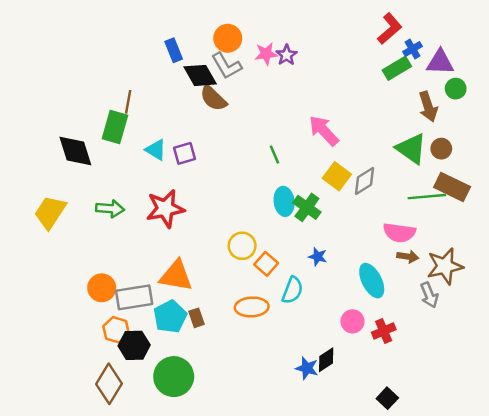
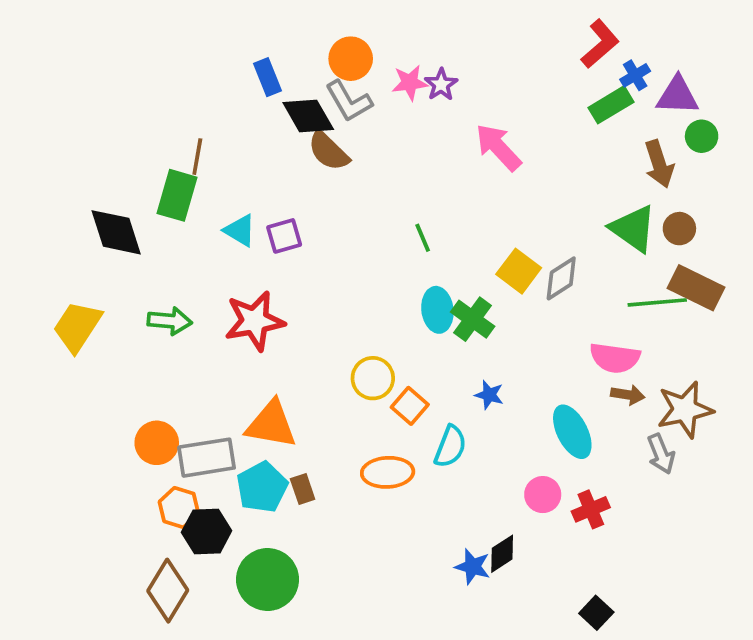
pink arrow: (324, 131) -> (498, 147), moved

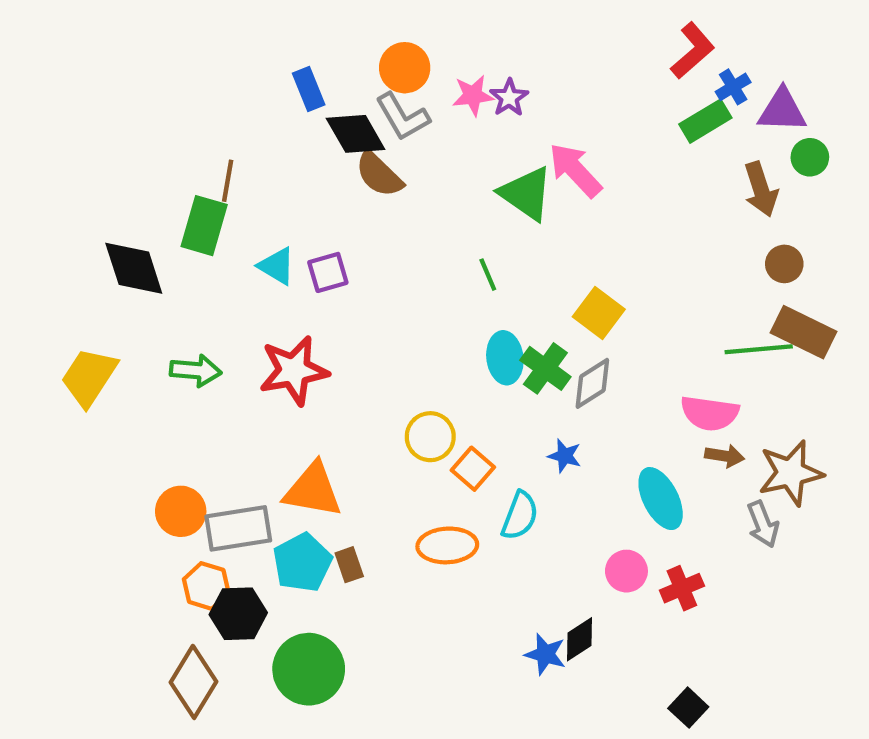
green triangle: (633, 229) -> (526, 194), moved
gray diamond: (561, 278) -> (592, 383), moved

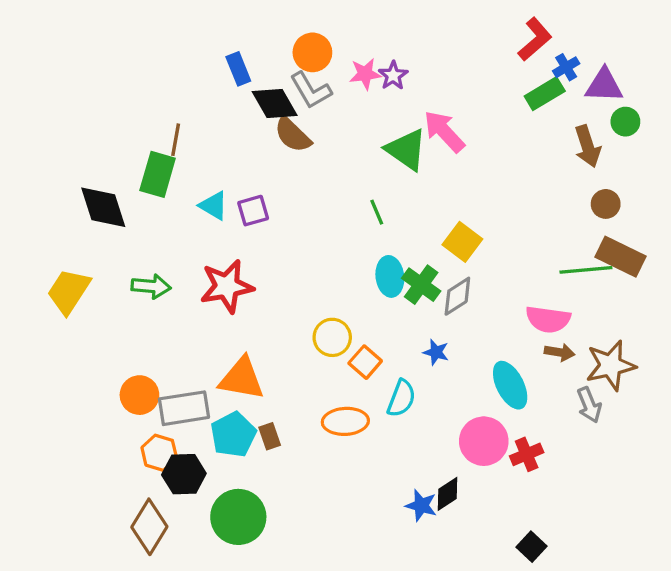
pink circle: (626, 571) -> (484, 441), size x1.5

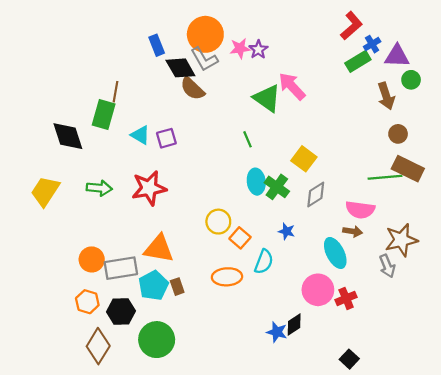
orange circle: (312, 52) -> (205, 34), size x1.4
gray diamond: (457, 296) -> (316, 195), moved
brown arrow: (560, 352) -> (353, 231), moved
orange hexagon: (159, 453) -> (87, 302), moved

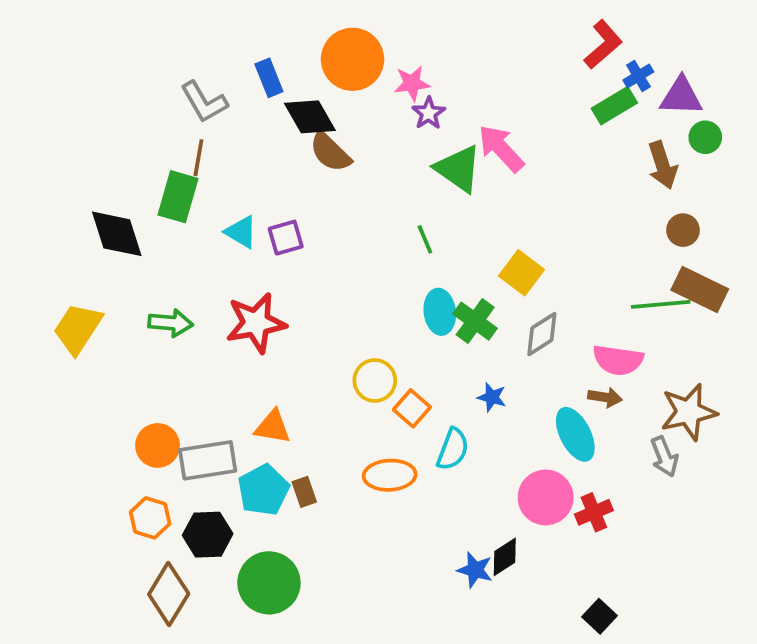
purple star: (258, 49) -> (429, 113), moved
gray L-shape: (204, 59) -> (204, 102), moved
orange triangle: (159, 249) -> (273, 427), size x0.7

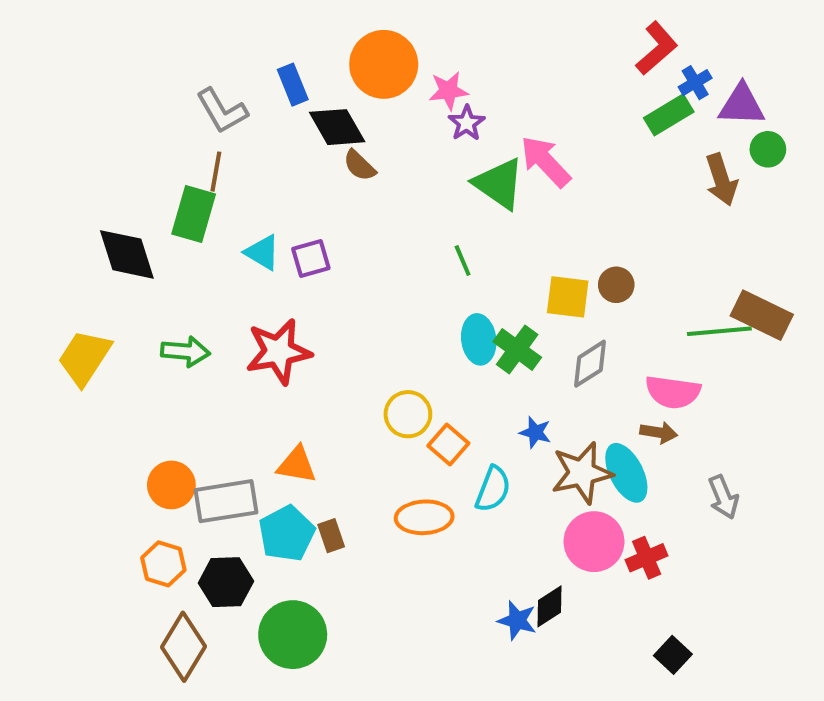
brown semicircle: (330, 152) -> (359, 165), size x0.7
brown circle: (683, 230) -> (616, 285), moved
yellow square: (521, 273) -> (568, 297), turned -30
brown star: (689, 412) -> (582, 473), moved
black square: (599, 616) -> (673, 655), moved

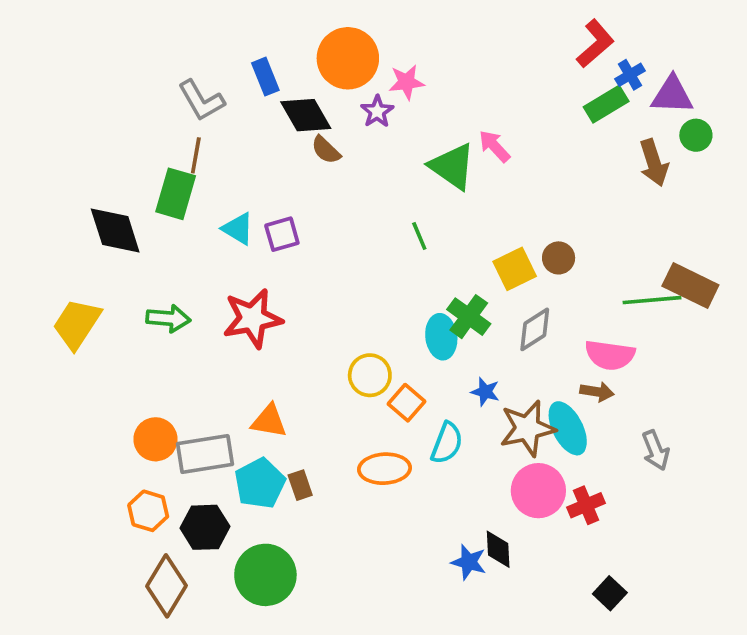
purple star: (467, 123) -> (377, 111), moved
pink arrow: (545, 161) -> (494, 146), size x0.7
yellow square: (568, 297) -> (515, 269), turned -33
cyan ellipse: (479, 339) -> (441, 337), moved
black diamond: (550, 606) -> (498, 549), turned -60

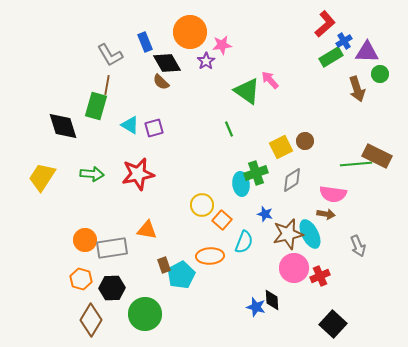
brown semicircle: (326, 150) -> (161, 82), moved
green cross: (469, 317) -> (256, 173), turned 35
cyan pentagon: (260, 483) -> (181, 275), moved
black square: (610, 593) -> (333, 324), size x1.5

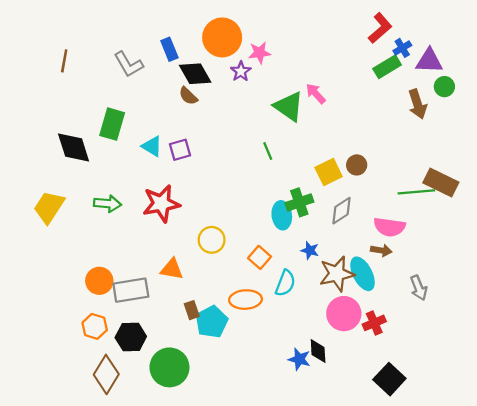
brown line: (107, 85) -> (64, 61), moved
yellow circle: (202, 205) -> (212, 240), moved

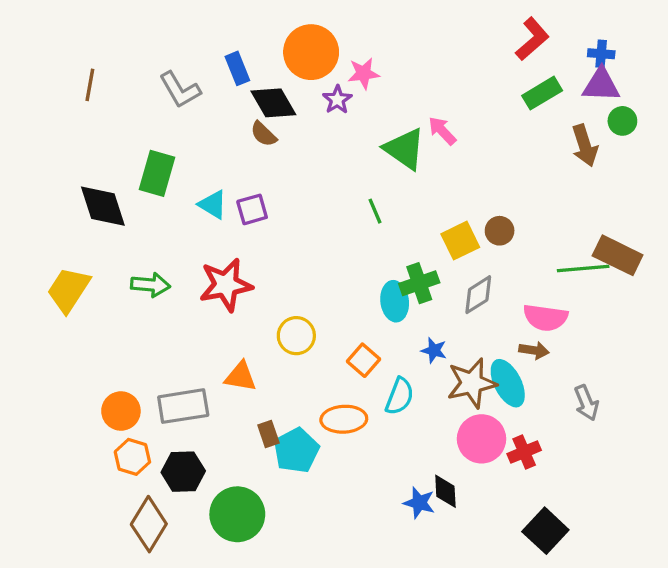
blue cross: (402, 48) -> (601, 54), moved, turned 36
orange circle: (99, 281) -> (121, 411), moved

